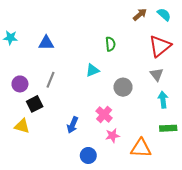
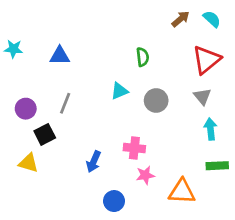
gray circle: (123, 87) -> (156, 100), moved
pink cross: (104, 114) -> (134, 148), turned -35

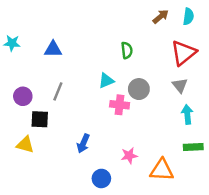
cyan semicircle: (212, 19) -> (188, 17), turned 56
black square: (45, 134) -> (40, 119), turned 30
pink cross: (134, 148) -> (120, 105), moved

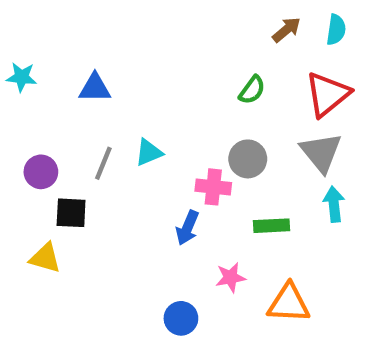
green semicircle: (127, 50) -> (252, 90), moved, turned 42
cyan triangle: (106, 81) -> (149, 152), moved
gray triangle: (180, 85) -> (321, 152), size x1.5
blue arrow: (83, 143) -> (187, 228), moved
green rectangle: (193, 147) -> (271, 226), moved

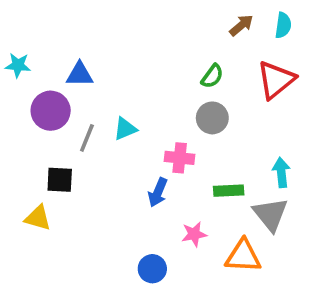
gray triangle: (321, 152) -> (270, 214), moved
gray circle: (248, 159) -> (212, 118), moved
purple circle: (41, 172) -> (51, 111), moved, size x1.4

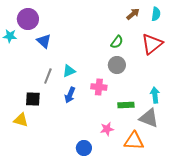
blue triangle: (80, 74) -> (44, 41), turned 42
purple circle: (51, 111) -> (28, 19), moved
blue arrow: (158, 192) -> (70, 95), moved
gray triangle: (270, 214) -> (149, 118), turned -30

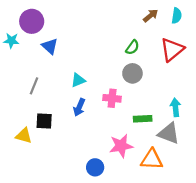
gray line: (48, 76) -> (34, 86), moved
black square: (33, 99) -> (44, 121), moved
pink star: (107, 129) -> (121, 146), size x1.5

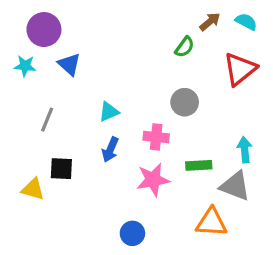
cyan semicircle: (177, 16) -> (246, 22), turned -70
cyan star: (11, 41) -> (25, 66), moved
green semicircle: (132, 47) -> (185, 47), moved
pink star: (121, 146) -> (153, 180), moved

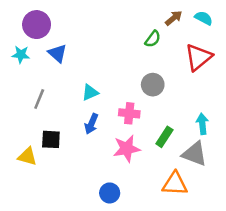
green rectangle: (199, 165) -> (164, 137), turned -54

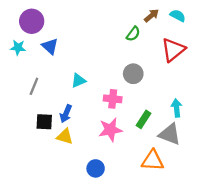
blue arrow: (91, 124) -> (66, 114), moved
yellow triangle: (27, 156) -> (65, 136), moved

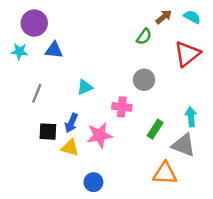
blue triangle: (50, 46) -> (54, 50), turned -36
pink star: (110, 130) -> (100, 135), moved
blue circle: (96, 168) -> (93, 182), moved

